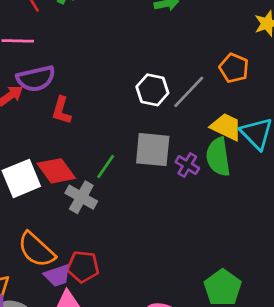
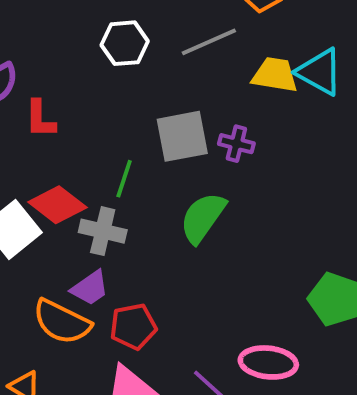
white hexagon: (152, 90) -> (125, 43), moved
gray line: (189, 92) -> (209, 42), turned 39
green semicircle: (218, 157) -> (203, 218), moved, turned 60
purple trapezoid: (57, 275) -> (90, 288), moved

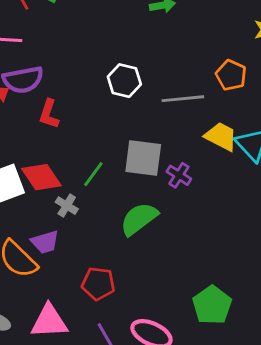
gray cross: (103, 231) -> (67, 206), size x0.7
red pentagon: (133, 326) -> (98, 284), moved

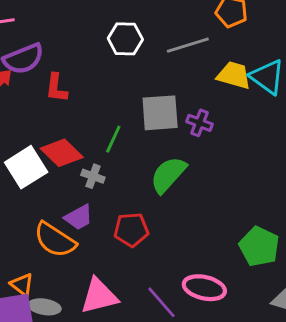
red pentagon: (98, 284) -> (131, 230), moved

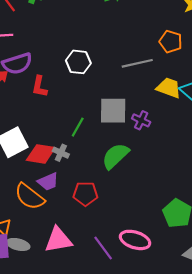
white hexagon: (125, 39) -> (78, 62), moved
red diamond: (62, 153) -> (41, 154), moved, turned -40

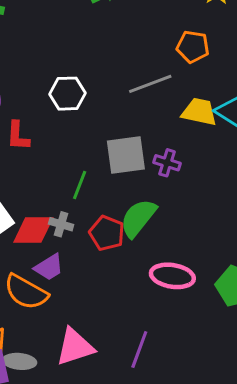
red pentagon: (85, 194) -> (107, 233), moved, turned 30
pink ellipse: (135, 240) -> (172, 276), moved
purple line: (103, 248) -> (139, 349), turned 65

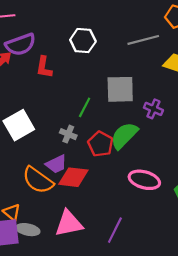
purple cross: (167, 163) -> (153, 109), moved
red diamond: (33, 230) -> (73, 177), moved

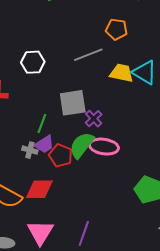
purple cross: (153, 109) -> (94, 119), moved, turned 30
purple trapezoid: (56, 164) -> (44, 144), moved
pink ellipse: (144, 180) -> (104, 147), moved
pink triangle: (69, 223) -> (40, 232), turned -40

